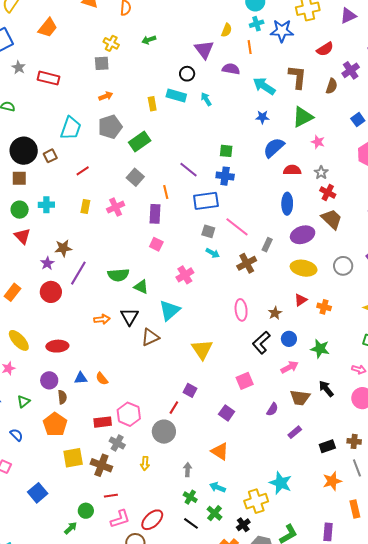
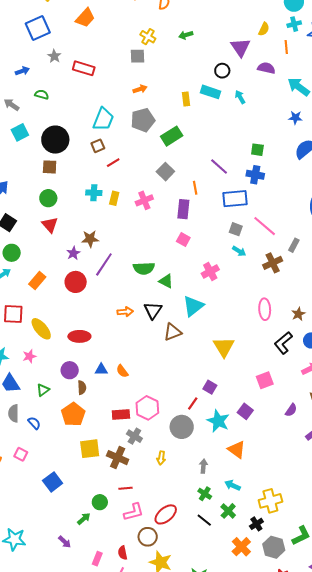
brown square: (50, 156) -> (98, 146), moved
cyan cross: (46, 205) -> (94, 193), moved
cyan star: (281, 483) -> (218, 421), moved

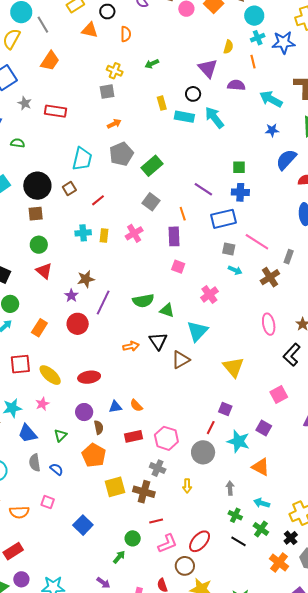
cyan arrow: (240, 97) -> (214, 118), size x1.6
yellow rectangle: (186, 99) -> (162, 103), moved
brown square: (98, 146) -> (69, 189), moved
red rectangle: (121, 414) -> (133, 436), moved

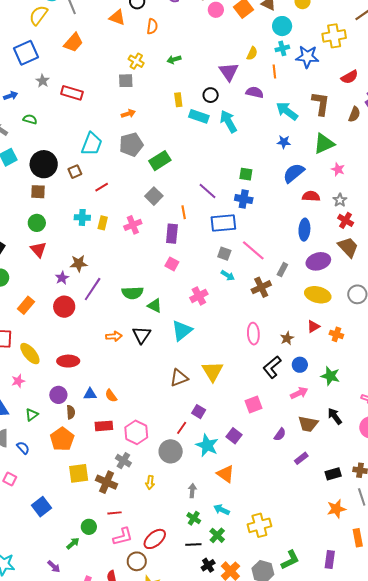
brown triangle: (181, 360) -> (179, 378), moved
black cross: (291, 538) -> (208, 565), moved
black line: (239, 541) -> (193, 544), turned -42

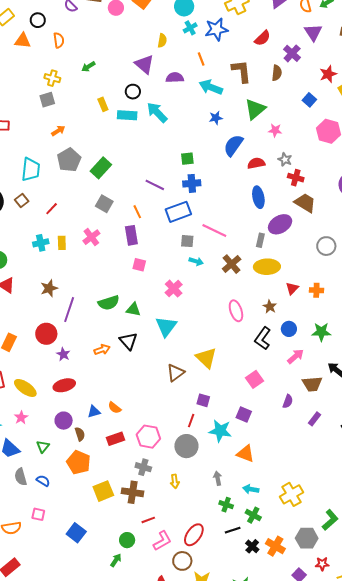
orange line: (274, 71) -> (201, 59), moved
gray rectangle: (282, 270) -> (260, 240), moved
purple star: (62, 278) -> (63, 354), moved
yellow ellipse: (318, 295) -> (267, 267), moved

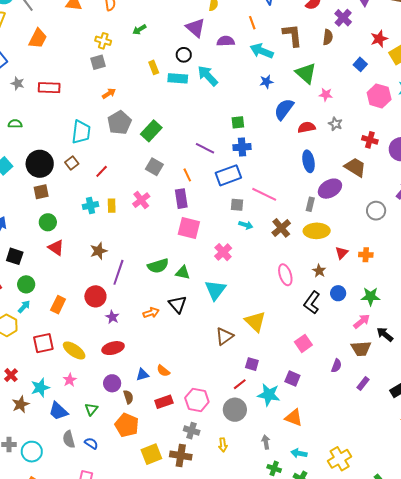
green triangle: (255, 109) -> (306, 73), turned -40
red cross: (296, 178) -> (370, 140), moved
pink square: (139, 265) -> (189, 228), size x1.6
pink arrow: (296, 356) -> (362, 321), moved
red line: (191, 421) -> (240, 384), turned 32

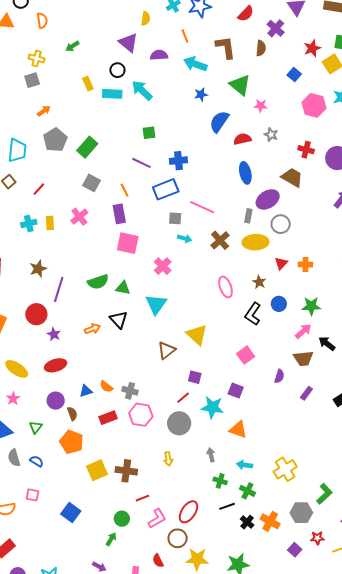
green square: (238, 122) -> (149, 133), moved
gray circle: (376, 211) -> (281, 224), moved
gray cross: (192, 431) -> (130, 391), moved

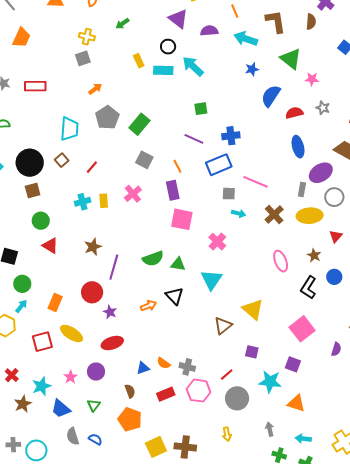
pink square: (246, 355) -> (302, 329), size x1.4
yellow ellipse: (17, 369) -> (72, 334), moved
red line: (183, 398) -> (227, 375), moved
purple circle: (56, 401) -> (96, 372), moved

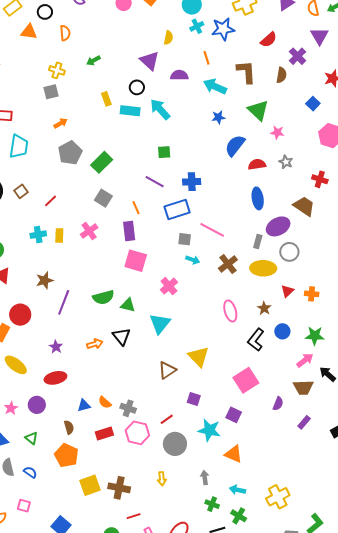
cyan trapezoid: (69, 129) -> (19, 146), moved
red circle: (92, 292) -> (20, 315), moved
green triangle: (94, 405) -> (31, 438), turned -32

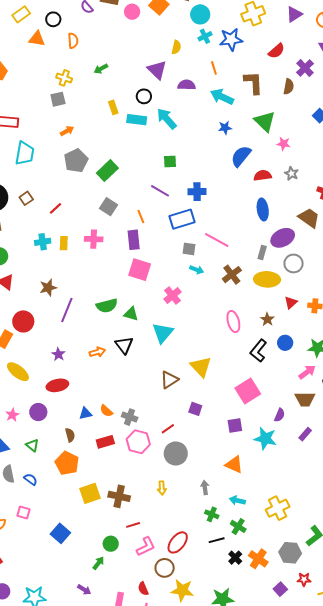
pink cross: (89, 231) -> (94, 239), turned 36
purple square: (234, 415) -> (235, 426), turned -35
cyan star: (209, 430) -> (265, 439), moved

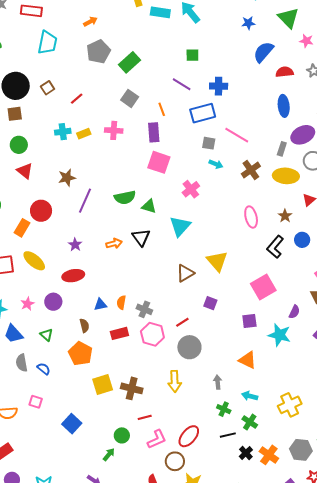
yellow rectangle: (64, 243) -> (84, 134), turned 64
orange semicircle: (106, 411) -> (121, 302), turned 56
yellow arrow: (162, 488) -> (175, 381), size x1.5

